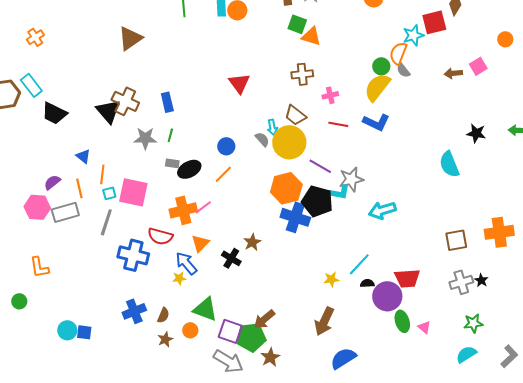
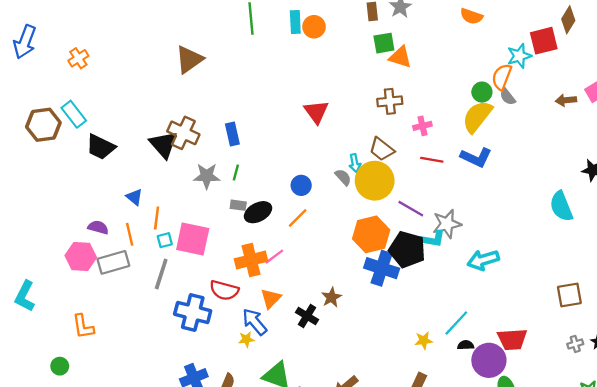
green square: (297, 24) -> (384, 43), turned -30
purple semicircle: (52, 182) -> (98, 227), turned 54
gray cross: (461, 282) -> (575, 344), size x0.6

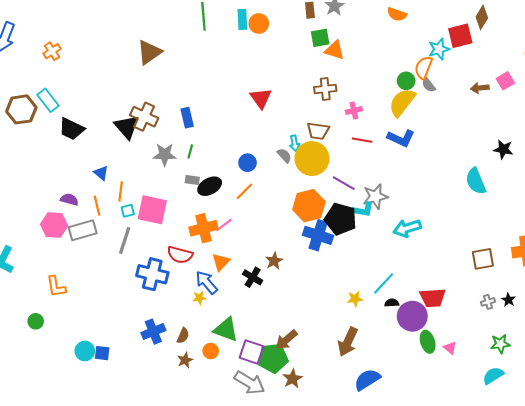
brown trapezoid: (382, 149) -> (318, 131), turned -30

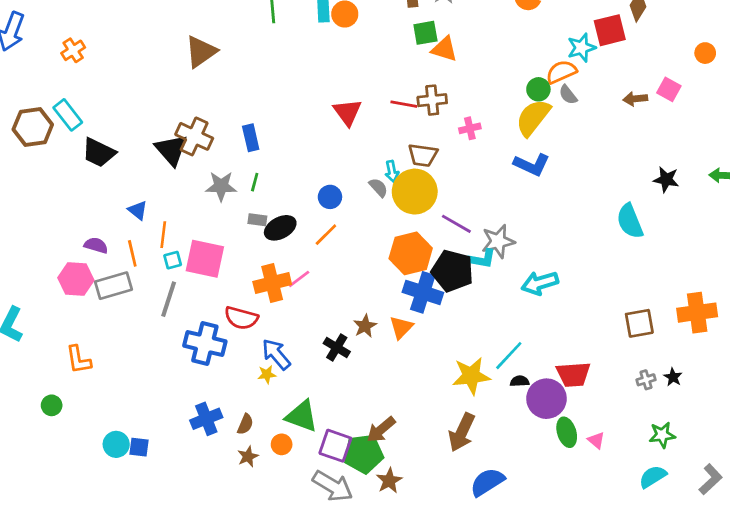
orange semicircle: (424, 68) -> (561, 72), turned 45
pink square: (505, 81) -> (669, 89), turned -30
red line: (362, 140) -> (404, 104), moved
orange triangle: (221, 262) -> (401, 327), moved
yellow star: (355, 299) -> (471, 376), size x1.8

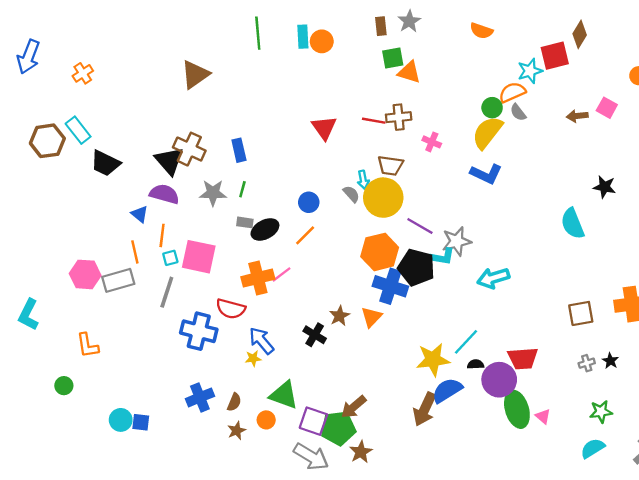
pink cross: (470, 128) -> (432, 142), turned 36
purple semicircle: (96, 245) -> (164, 194), moved, size x1.4
green ellipse: (567, 432) -> (517, 409), size x1.4
blue semicircle: (487, 482) -> (447, 390), moved

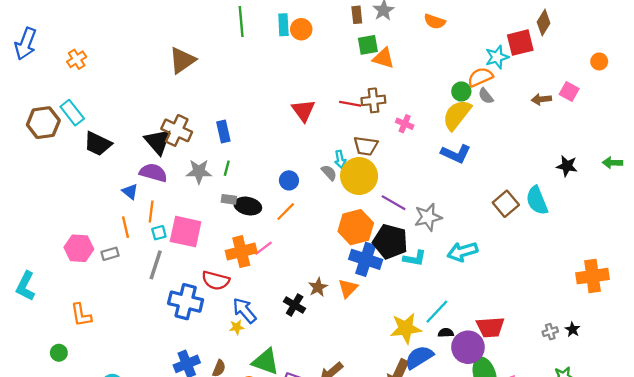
orange semicircle: (481, 31) -> (435, 21), moved
black ellipse: (265, 229) -> (248, 206), turned 40
cyan L-shape: (442, 257) -> (415, 258), moved
gray rectangle: (118, 280) -> (110, 254), size x0.6
brown square: (581, 313) -> (506, 204), moved, turned -30

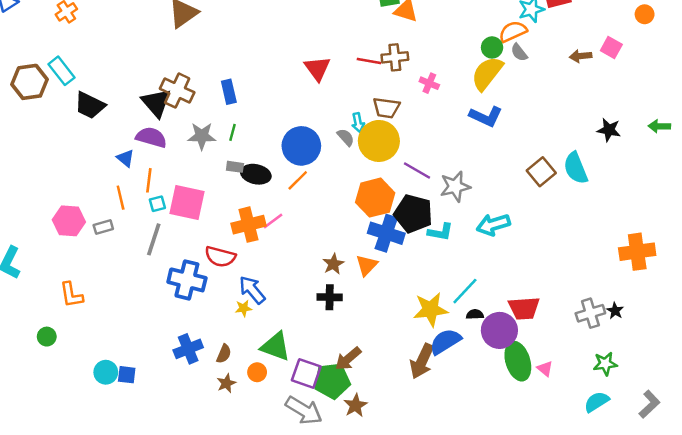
blue circle: (289, 180) -> (301, 146), size x1.8
black cross: (295, 305) -> (330, 297), moved, turned -30
gray cross: (550, 332) -> (590, 313), size x1.6

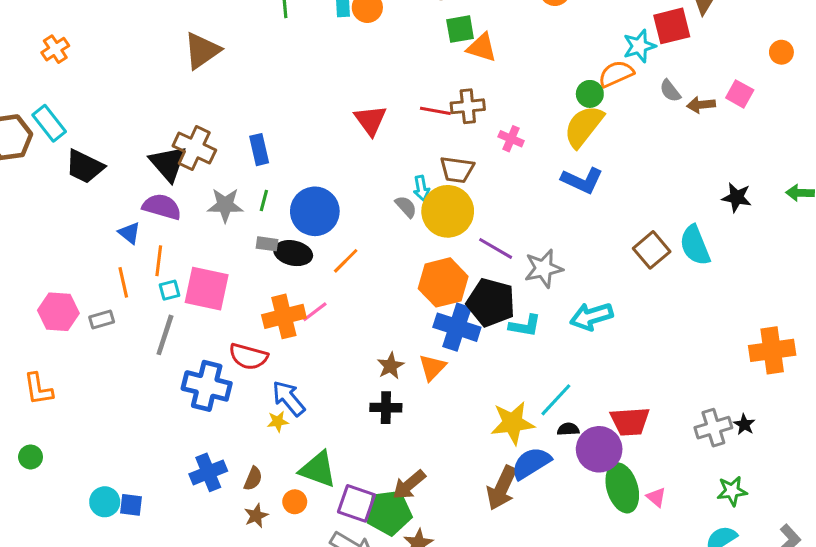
gray semicircle: (519, 52) -> (670, 91), moved
blue circle: (301, 146) -> (315, 211), moved
orange L-shape: (71, 295) -> (38, 389), moved

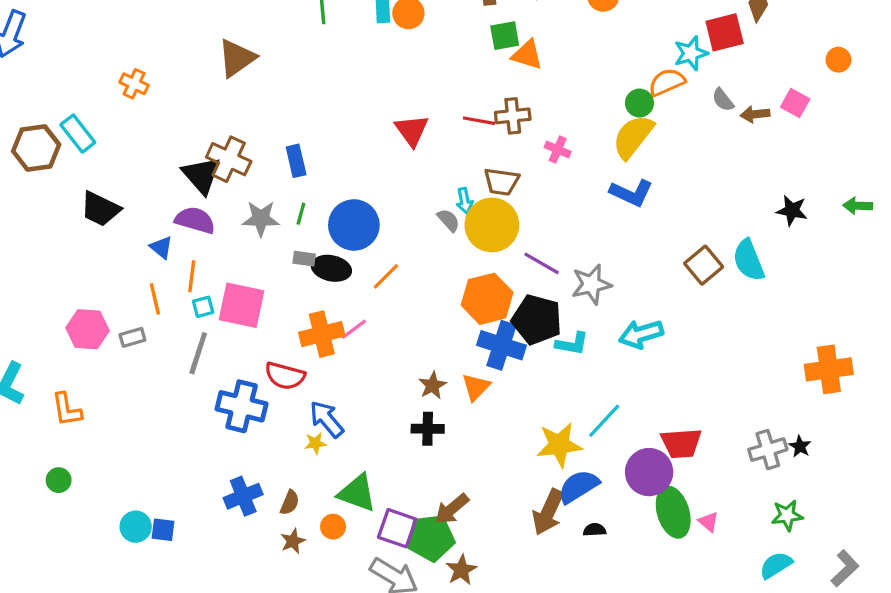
orange cross: (55, 49) -> (134, 84), moved, turned -32
black trapezoid: (85, 167) -> (100, 209), moved
black semicircle: (568, 429) -> (595, 530), moved

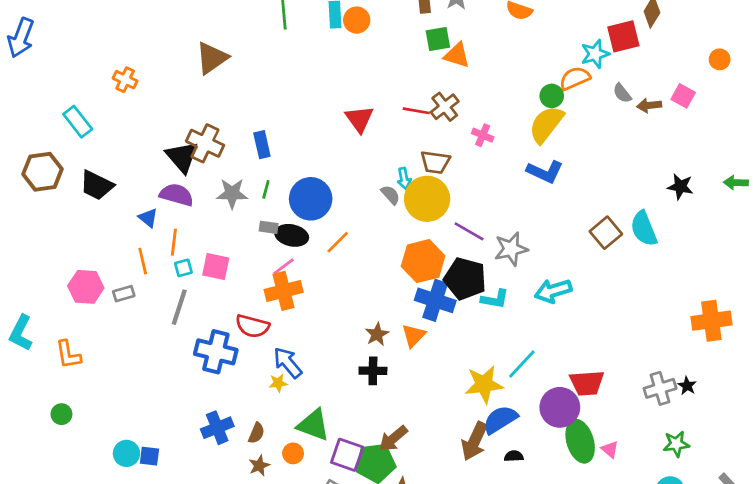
brown cross: (513, 116) -> (445, 107), turned -32
brown hexagon: (36, 148) -> (43, 172), moved
pink square: (242, 305) -> (216, 267), size x0.7
pink line: (354, 329) -> (284, 267), moved

